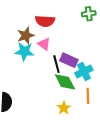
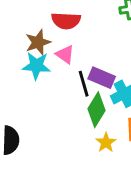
green diamond: (65, 82) -> (96, 110), turned 60
yellow star: (64, 108) -> (106, 143), moved

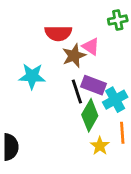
brown star: (38, 42) -> (74, 56), moved
pink triangle: (65, 54) -> (91, 47), moved

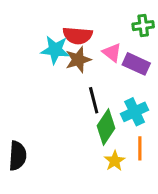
brown star: (74, 56) -> (78, 60), moved
cyan star: (32, 76) -> (55, 50), moved
purple rectangle: (94, 85) -> (136, 64), moved

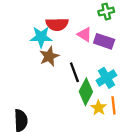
brown star: (78, 60) -> (49, 56), moved
yellow star: (115, 161) -> (99, 108), moved

